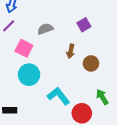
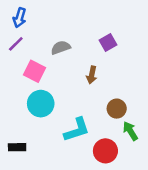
brown circle: (91, 63) -> (117, 109), moved
cyan L-shape: (58, 96) -> (77, 130), turned 110

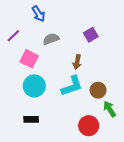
blue arrow: (20, 18) -> (38, 14), moved, turned -49
cyan L-shape: (77, 130) -> (72, 86), moved
black rectangle: (17, 147) -> (31, 119), moved

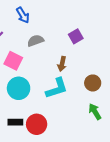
brown circle: (98, 90) -> (93, 83), moved
red circle: (89, 126) -> (37, 124), moved

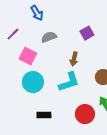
black rectangle: (15, 122) -> (44, 115), moved
red circle: (37, 124) -> (85, 114), moved

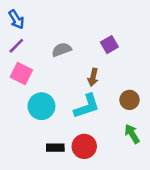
blue arrow: (37, 13) -> (16, 19), moved
pink square: (28, 56) -> (21, 73), moved
red circle: (85, 114) -> (84, 146), moved

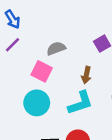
pink square: (21, 73) -> (42, 71), moved

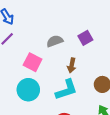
gray semicircle: (56, 48) -> (55, 41), moved

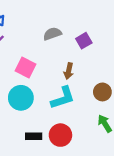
gray semicircle: (55, 41) -> (52, 34), moved

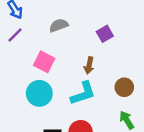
gray semicircle: (52, 34) -> (59, 25), moved

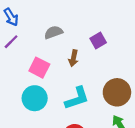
brown arrow: (89, 65) -> (73, 58), moved
brown circle: (124, 87) -> (117, 92), size x1.5

